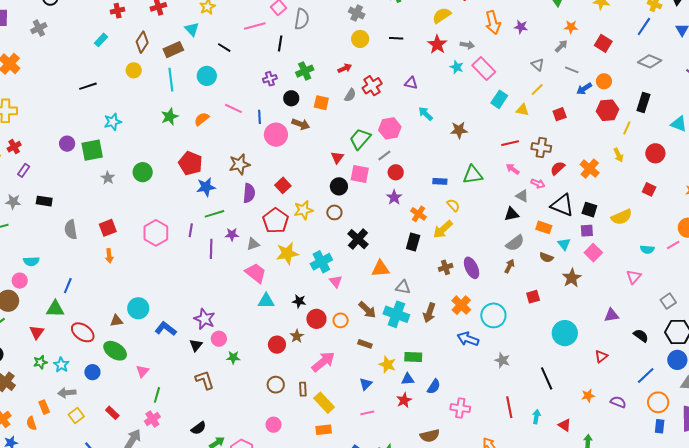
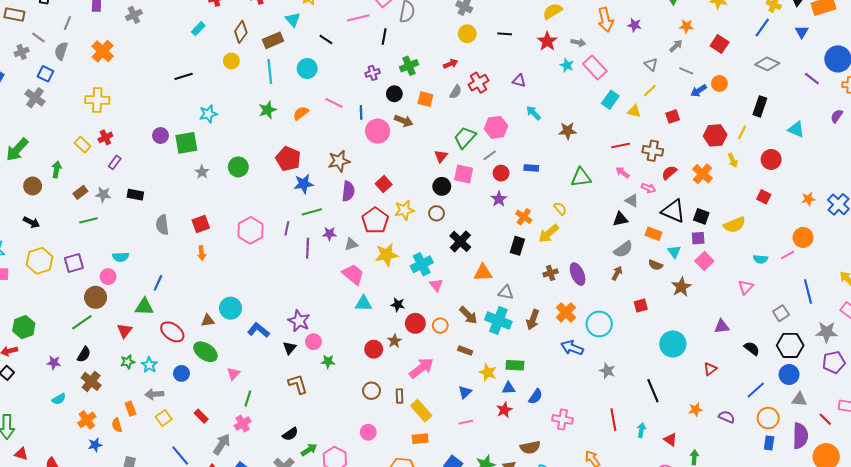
red hexagon: (608, 110) -> (715, 135), moved
blue rectangle: (440, 181) -> (531, 168), moved

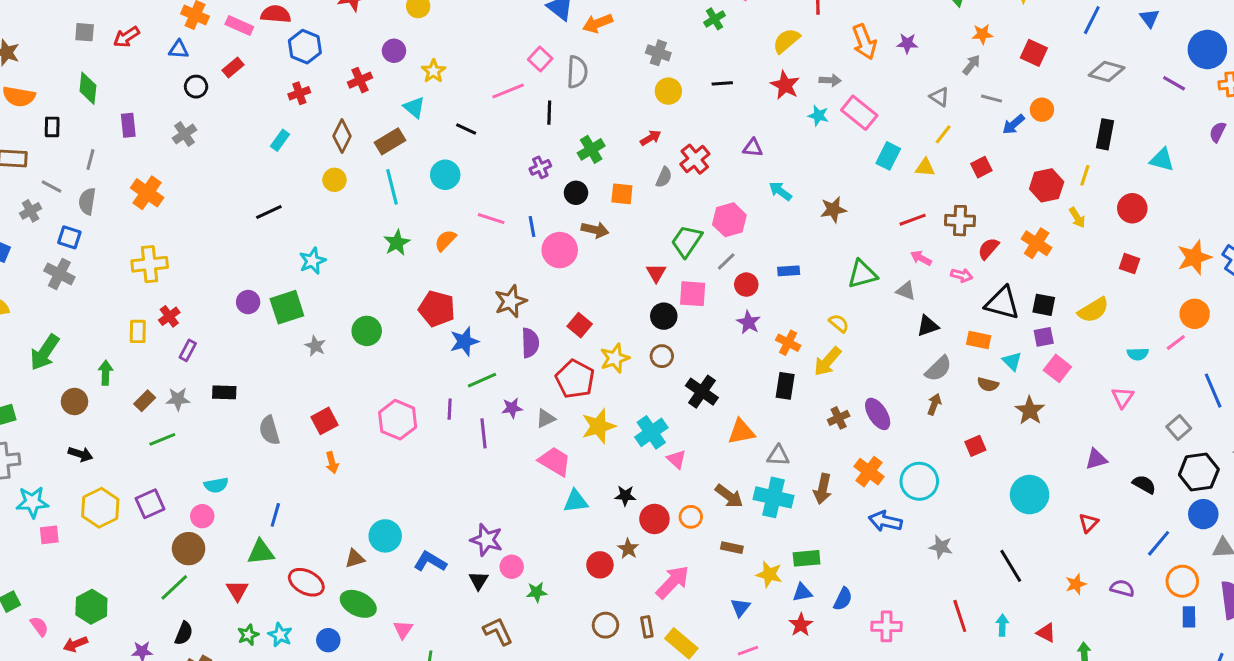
yellow rectangle: (83, 145) -> (138, 331), turned 56
orange star: (808, 199) -> (1194, 257), size x1.6
gray triangle: (632, 201) -> (906, 291), moved

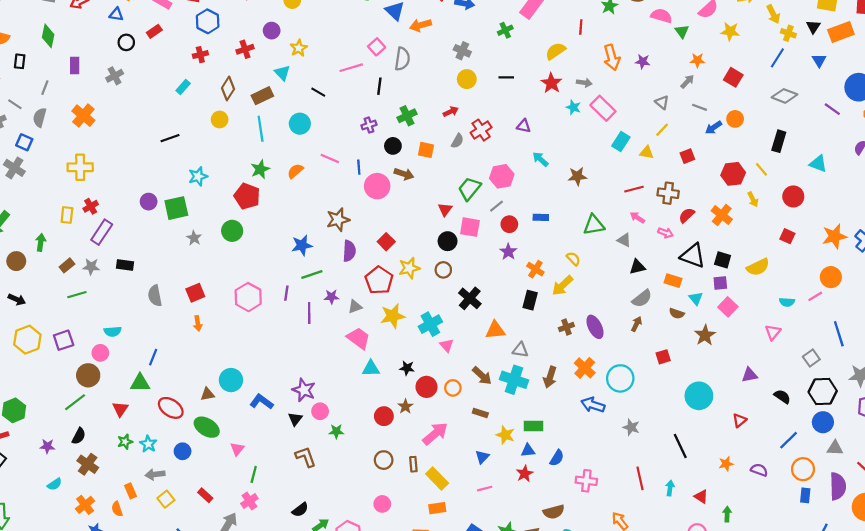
yellow line: (1085, 175) -> (761, 169), turned -64
red pentagon: (437, 309) -> (247, 196), moved
purple rectangle: (188, 350) -> (102, 232), size x1.6

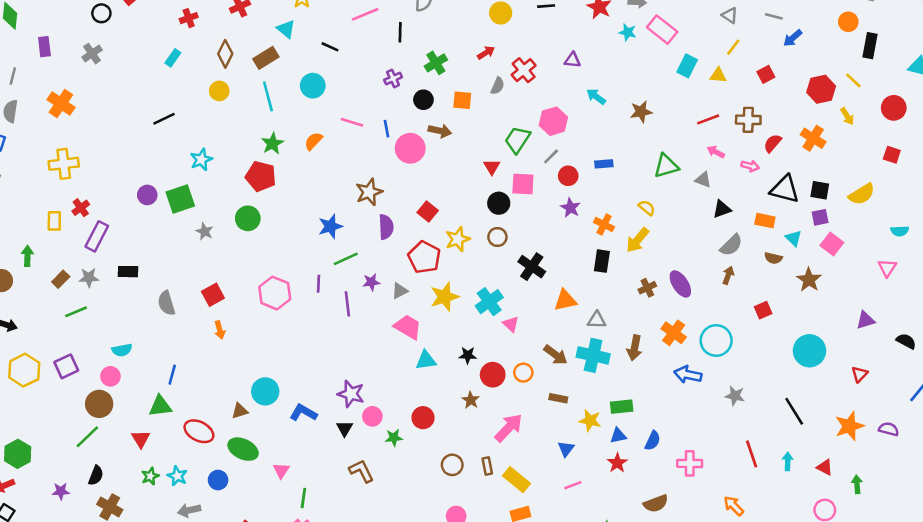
orange circle: (735, 119) -> (848, 22), moved
red circle: (384, 416) -> (423, 418), moved
orange star: (726, 464) -> (849, 426), size x1.6

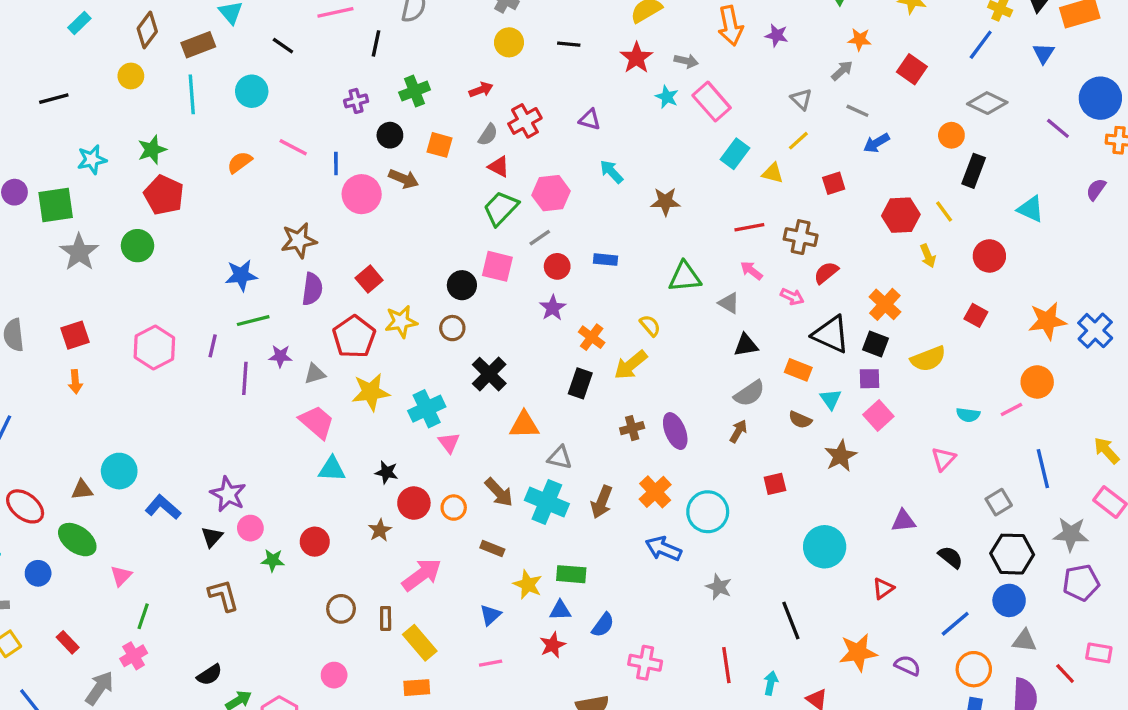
orange cross: (813, 138) -> (885, 304), moved
green star: (273, 143) -> (152, 150), moved
red triangle: (492, 167) -> (499, 167), moved, turned -42
gray star: (205, 231) -> (79, 252), size x1.6

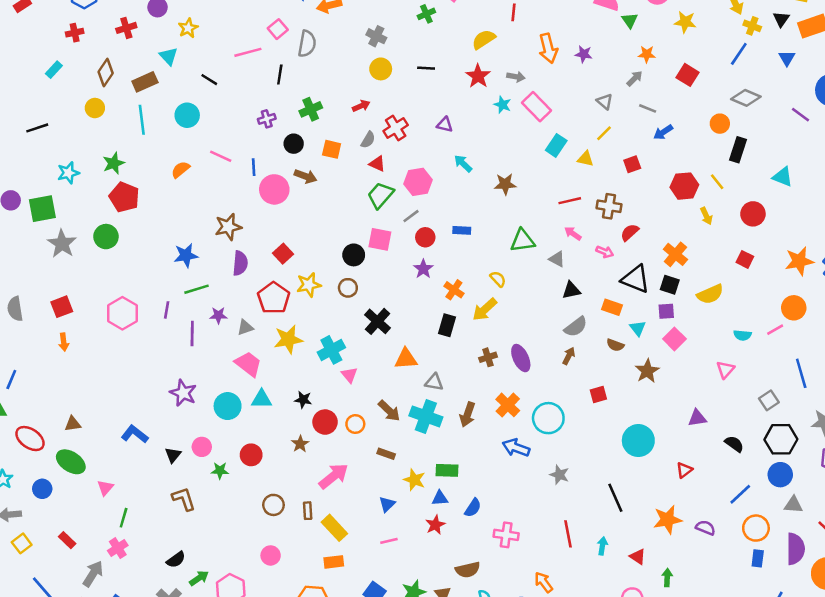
cyan circle: (119, 471) -> (228, 406), moved
purple star: (228, 494) -> (183, 393), moved

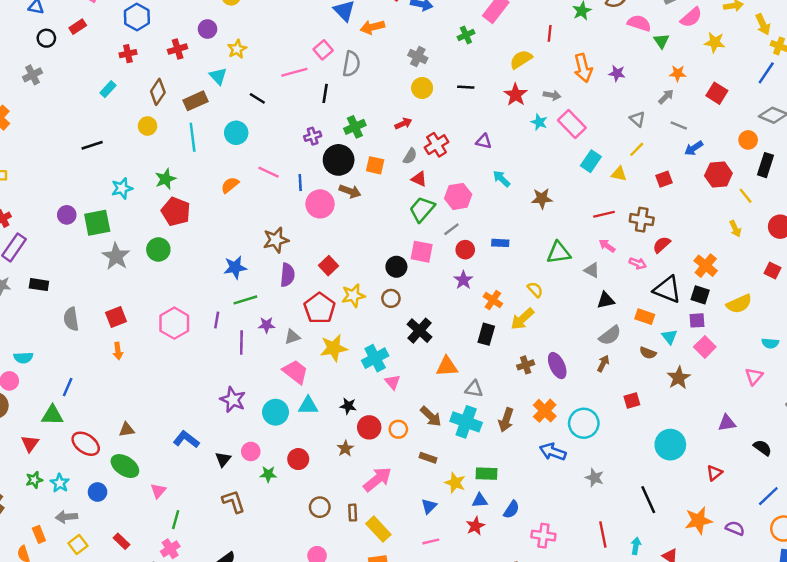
black circle: (294, 144) -> (339, 160), size x1.6
red hexagon: (684, 186) -> (718, 174), moved

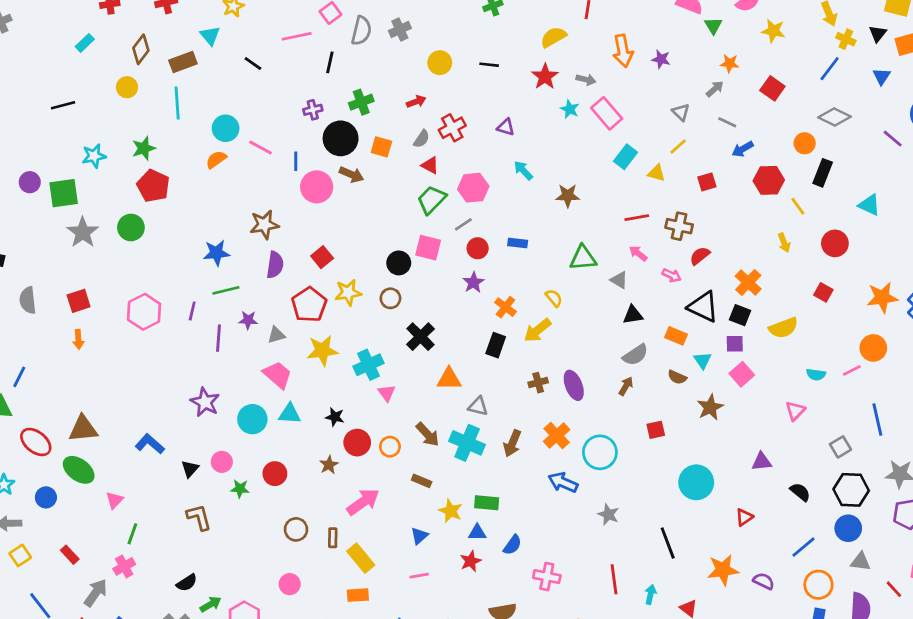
gray cross: (418, 57) -> (400, 30), moved, turned 36
cyan circle: (236, 133) -> (226, 128), moved
brown triangle: (127, 430) -> (83, 429), size x1.6

